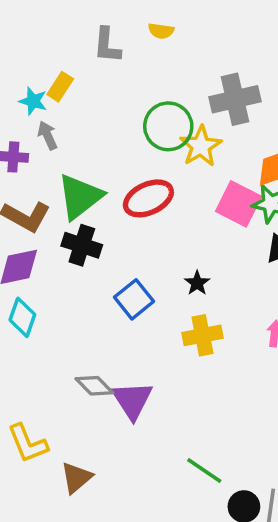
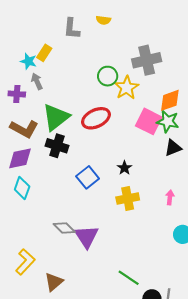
green circle: (168, 126) -> (108, 76), size x0.7
yellow L-shape: (28, 443) -> (25, 262), turned -115

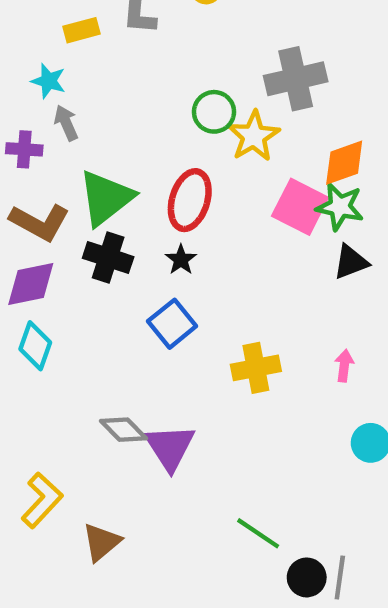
yellow rectangle: (44, 53) -> (82, 30), moved, turned 42
red ellipse: (96, 118) -> (190, 200), turned -48
black star: (124, 168) -> (181, 260), moved

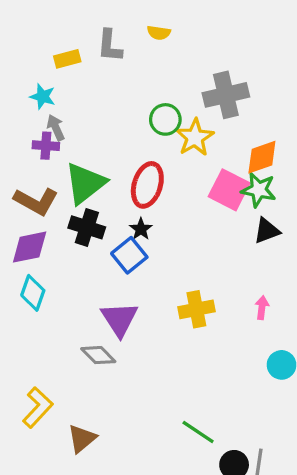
purple cross: (24, 149) -> (46, 146), moved
blue square: (172, 324) -> (129, 255), moved
purple triangle: (170, 447) -> (120, 319), moved

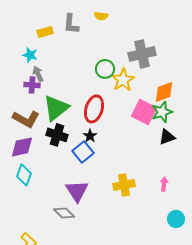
green star: (259, 190) -> (162, 112), turned -30

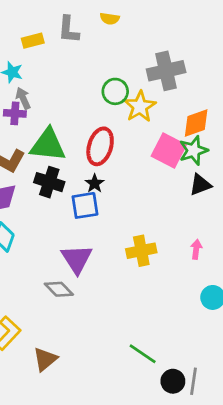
green triangle: (56, 108) -> (48, 145), turned 44
blue square: (83, 152) -> (85, 205), turned 30

